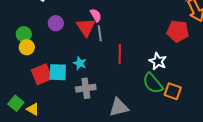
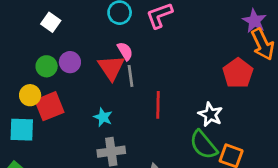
red pentagon: (178, 31) -> (238, 73), turned 30
green circle: (24, 34) -> (47, 66), moved
cyan square: (58, 72) -> (22, 130), moved
red square: (42, 74) -> (49, 106), moved

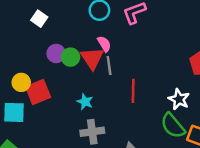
green circle: (47, 66) -> (71, 57), moved

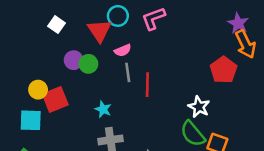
pink semicircle: (104, 44) -> (123, 50), turned 98
red triangle: (92, 58) -> (99, 31), moved
red line: (133, 91) -> (147, 85), moved

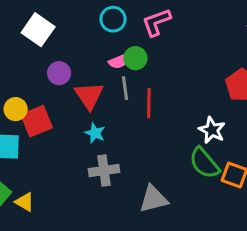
white square: (56, 25) -> (38, 30), size x1.5
red triangle: (99, 31) -> (89, 96), moved
green circle: (88, 64) -> (135, 58), moved

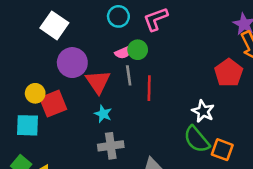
purple circle: (59, 73) -> (72, 63), size x1.5

